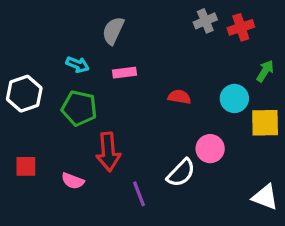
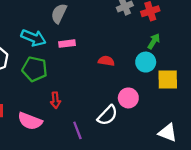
cyan arrow: (78, 65) -> (33, 38), size x1.5
green arrow: (265, 71) -> (154, 41), moved
red arrow: (108, 152) -> (55, 100), size x0.6
pink semicircle: (73, 181) -> (30, 121), size x1.5

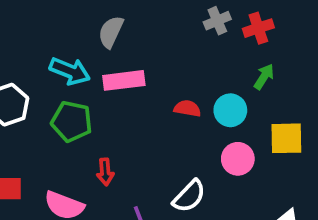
pink rectangle: (67, 44) -> (124, 80), size x1.5
cyan circle: (146, 62) -> (230, 110), moved
pink circle: (128, 98) -> (238, 159), moved

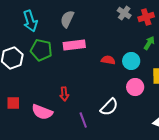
gray cross: (217, 21) -> (124, 13), turned -32
cyan arrow: (70, 71) -> (30, 21), moved, turned 50
green pentagon: (72, 121) -> (41, 50), moved

